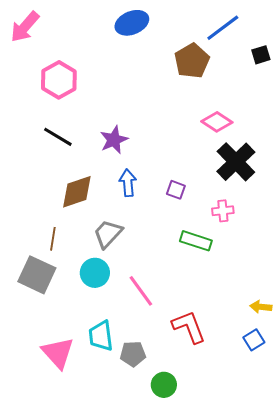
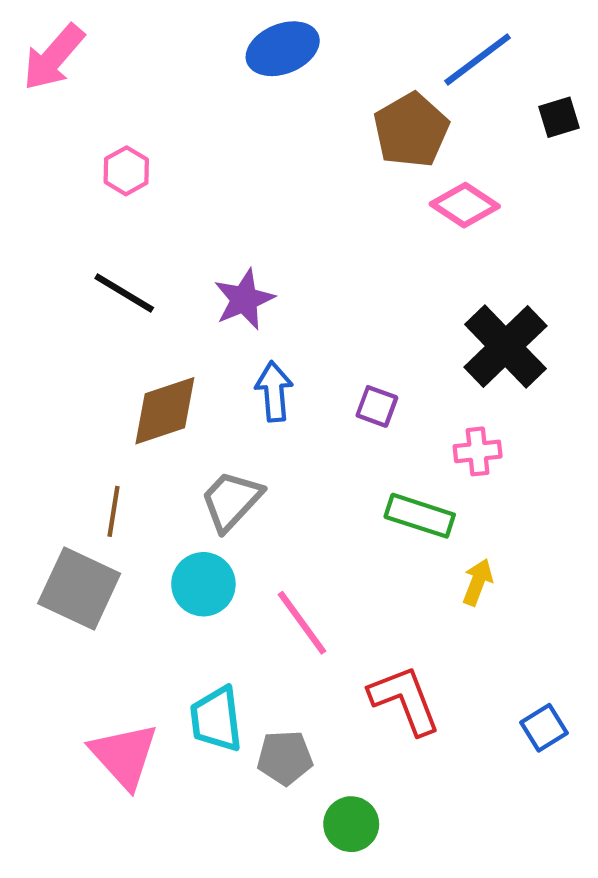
pink hexagon: (59, 80) -> (126, 171), size x0.6
pink diamond: (217, 122) -> (465, 205), moved
yellow arrow: (261, 307) -> (478, 582), moved, turned 105

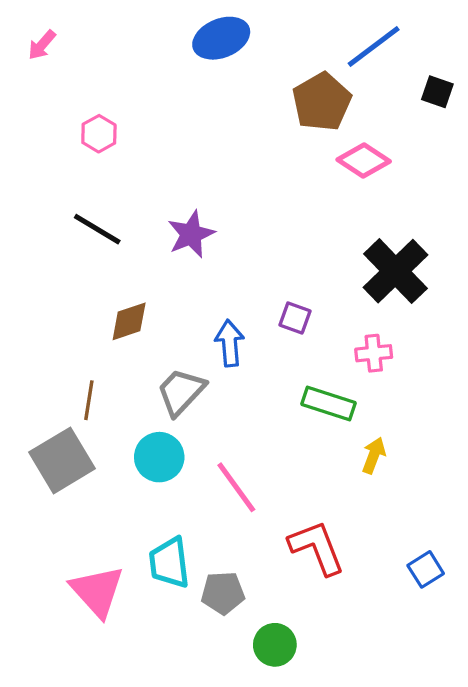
pink arrow: (53, 57) -> (42, 45), size x0.6
black square: (559, 117) -> (437, 92), turned 36
blue arrow: (274, 391) -> (230, 343), moved
brown diamond: (165, 411) -> (129, 321), size x0.7
gray square: (79, 589) -> (62, 460), turned 34

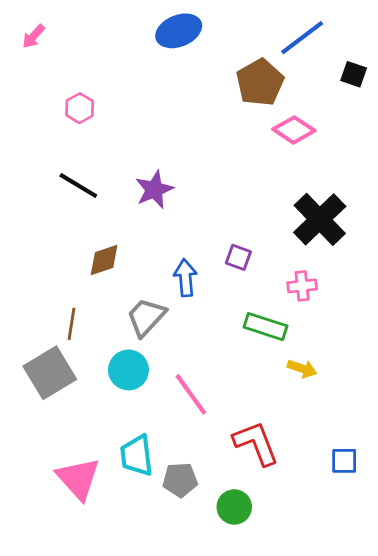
yellow arrow: (374, 455) -> (302, 369), turned 88
blue square: (426, 569) -> (344, 461), turned 32
green circle: (275, 645) -> (234, 507), moved

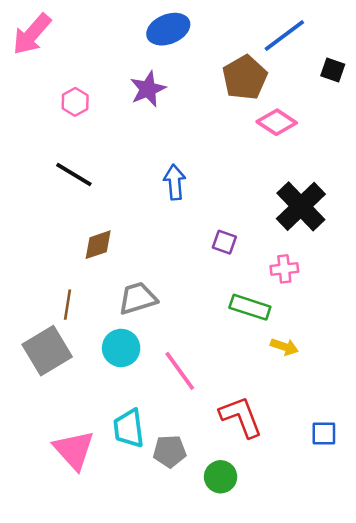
pink arrow: (34, 36) -> (32, 34), size x1.8
purple star: (154, 190) -> (148, 89), moved
blue arrow: (185, 278) -> (175, 182), moved
gray trapezoid: (146, 317) -> (138, 298), turned 30

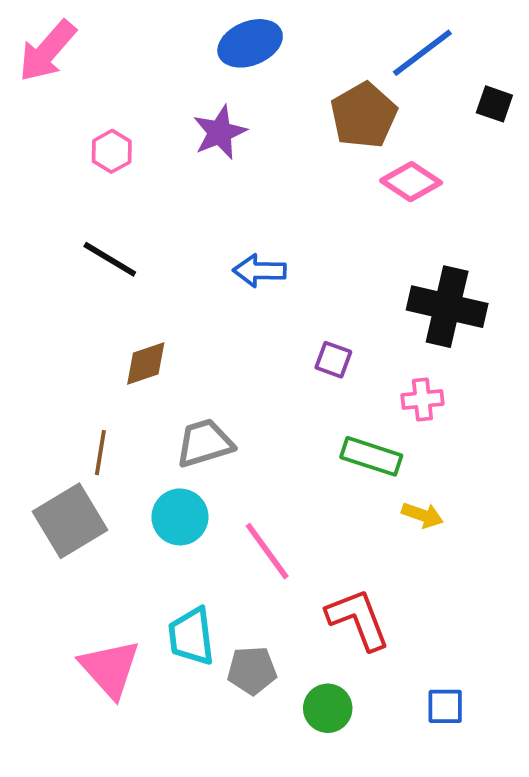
blue arrow: (175, 182) -> (260, 271), turned -84
black cross: (301, 206) -> (447, 307), turned -33
blue square: (324, 433) -> (445, 706), moved

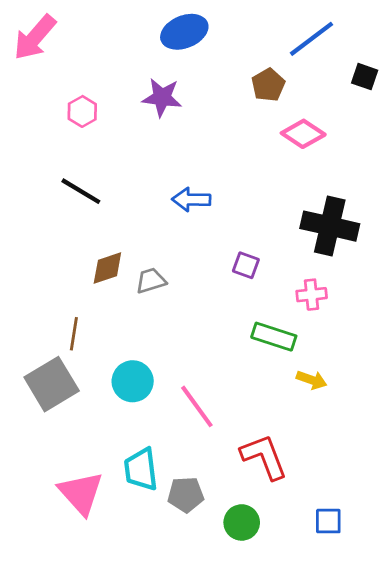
brown pentagon: (364, 115) -> (268, 85), size x0.7
purple star: (220, 132) -> (162, 97), turned 30
gray trapezoid: (205, 443) -> (151, 281), moved, size x0.7

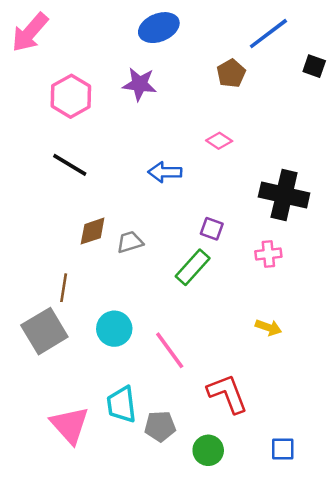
pink hexagon: (82, 111) -> (71, 96), size x1.6
pink diamond: (303, 134) -> (219, 141), moved, size x0.7
green rectangle: (274, 337) -> (193, 267), moved, turned -66

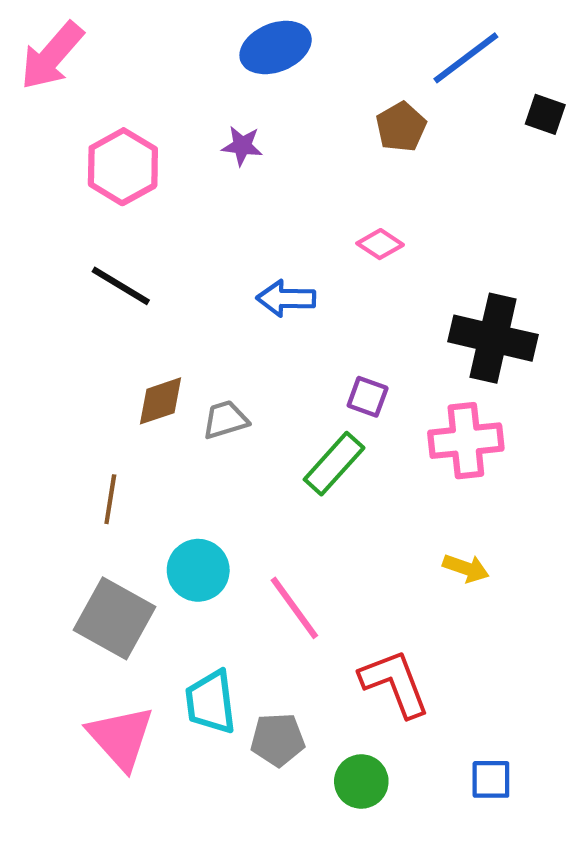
purple star: (140, 84) -> (242, 146), size x0.7
pink cross: (268, 254) -> (466, 441), size x1.6
gray square: (44, 331) -> (115, 618), moved, turned -30

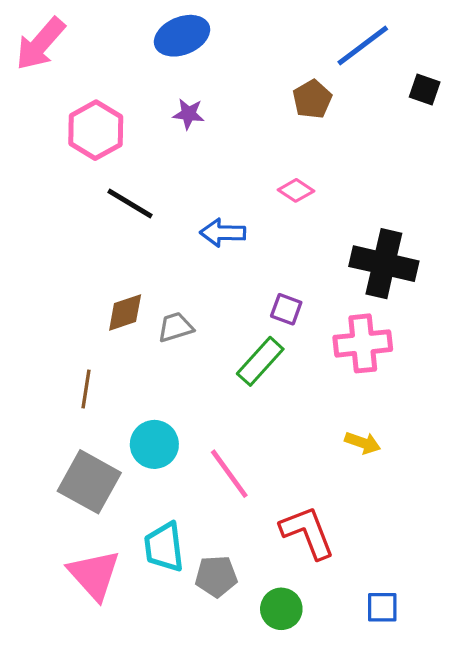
blue ellipse: (276, 47) -> (182, 36), moved
black line: (121, 286) -> (130, 203), moved

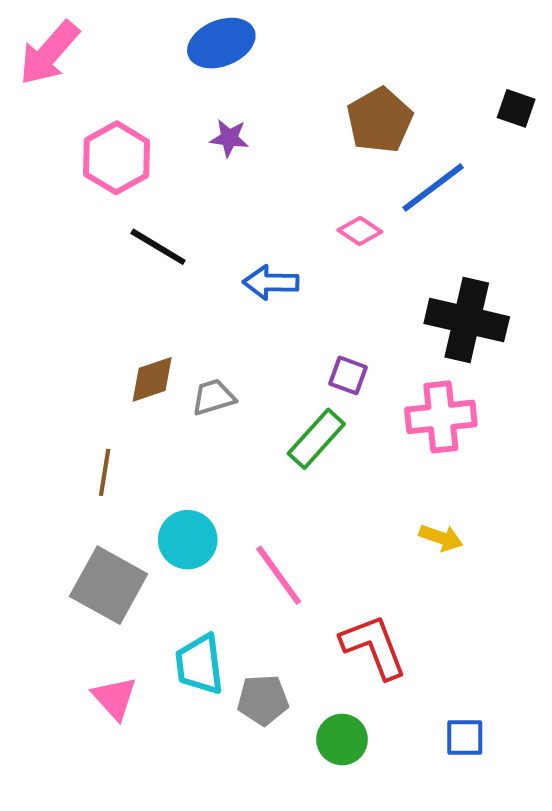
blue line: (363, 45) -> (433, 187), moved
brown pentagon: (312, 99) -> (380, 120), size x1.4
pink triangle: (94, 575) -> (114, 698), size x0.7

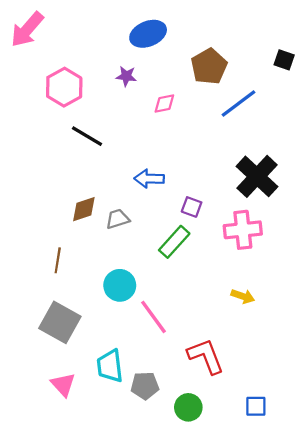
blue ellipse: (221, 43) -> (148, 34), moved
pink diamond: (360, 231) -> (164, 103), moved, turned -45
blue arrow: (271, 282) -> (149, 179), moved
black cross: (467, 320) -> (257, 176), turned 30
cyan circle: (188, 540) -> (120, 285), moved

